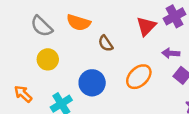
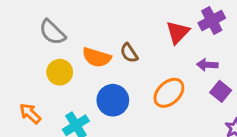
orange semicircle: (79, 22) -> (97, 57), moved

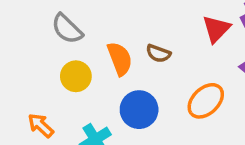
brown semicircle: (129, 53) -> (158, 53), turned -36
orange semicircle: (97, 57) -> (120, 59), turned -128

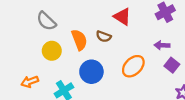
red triangle: (216, 29) -> (122, 17), moved, turned -42
orange arrow: (41, 125) -> (30, 82), turned -63

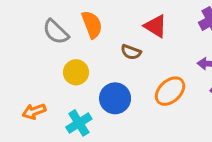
orange semicircle: (79, 40) -> (92, 25), moved
yellow circle: (52, 51) -> (76, 72), moved

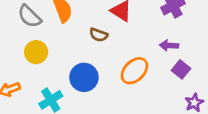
yellow circle: (76, 72) -> (36, 52), moved

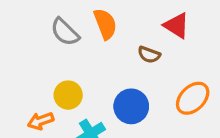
yellow circle: (36, 52) -> (68, 95), moved

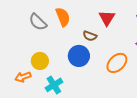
red triangle: (176, 26) -> (107, 18), turned 30
blue circle: (131, 106) -> (79, 56), moved

